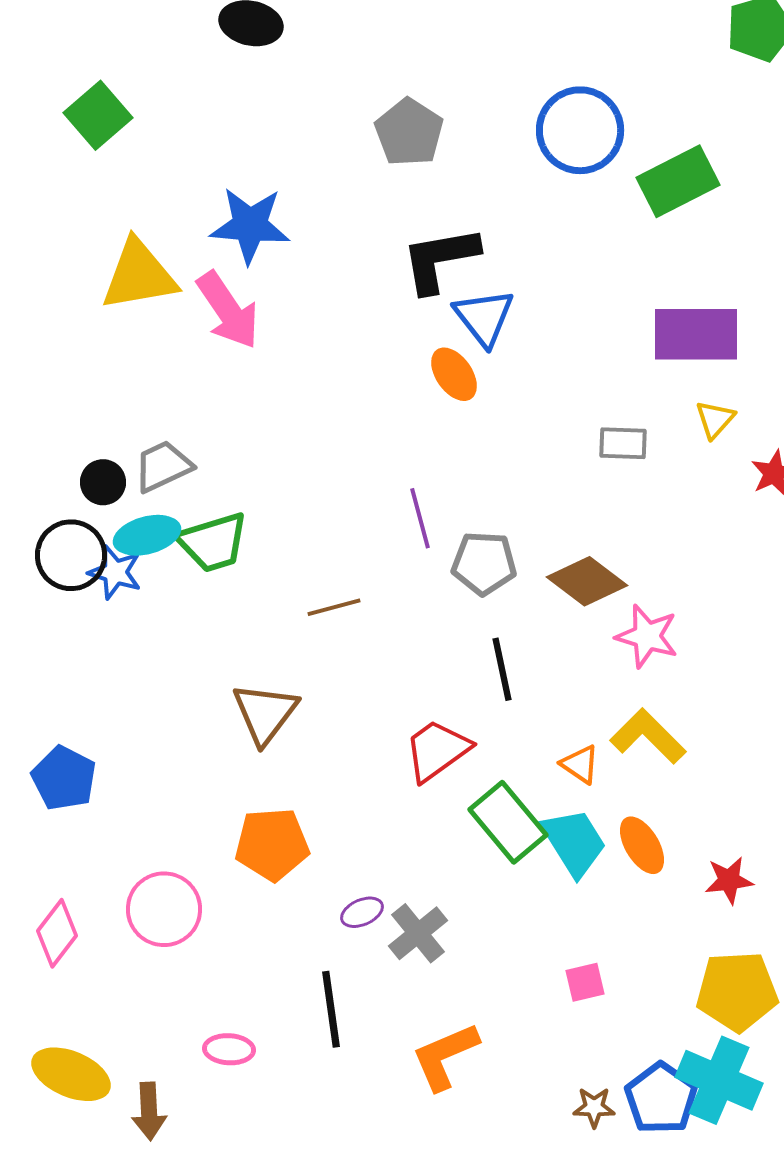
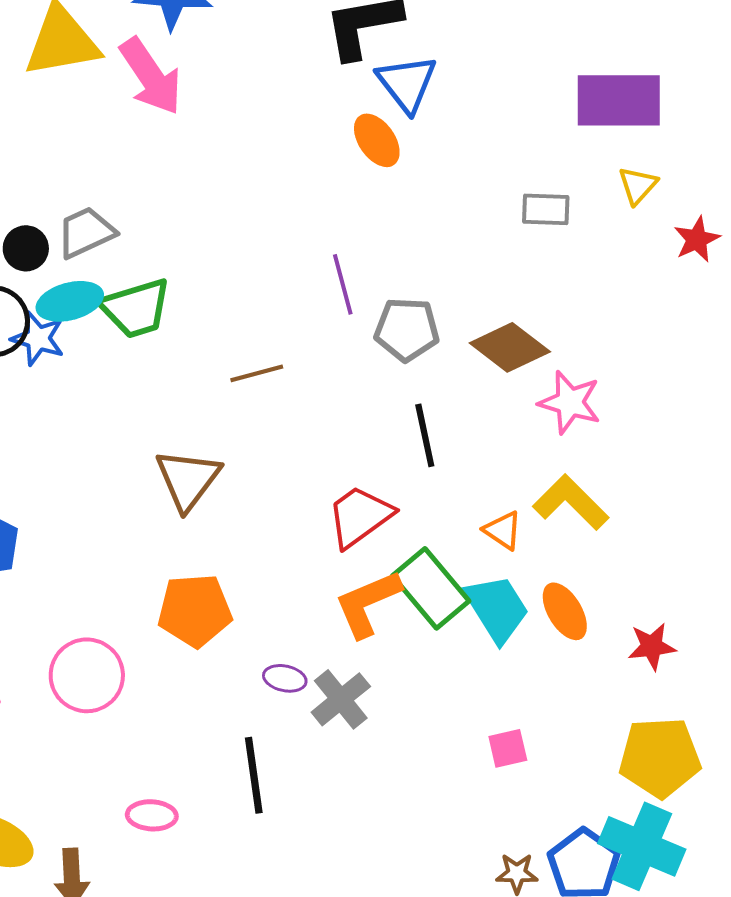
purple ellipse: (362, 912) -> (285, 678), turned 36
orange L-shape: (445, 1056) -> (368, 603), moved

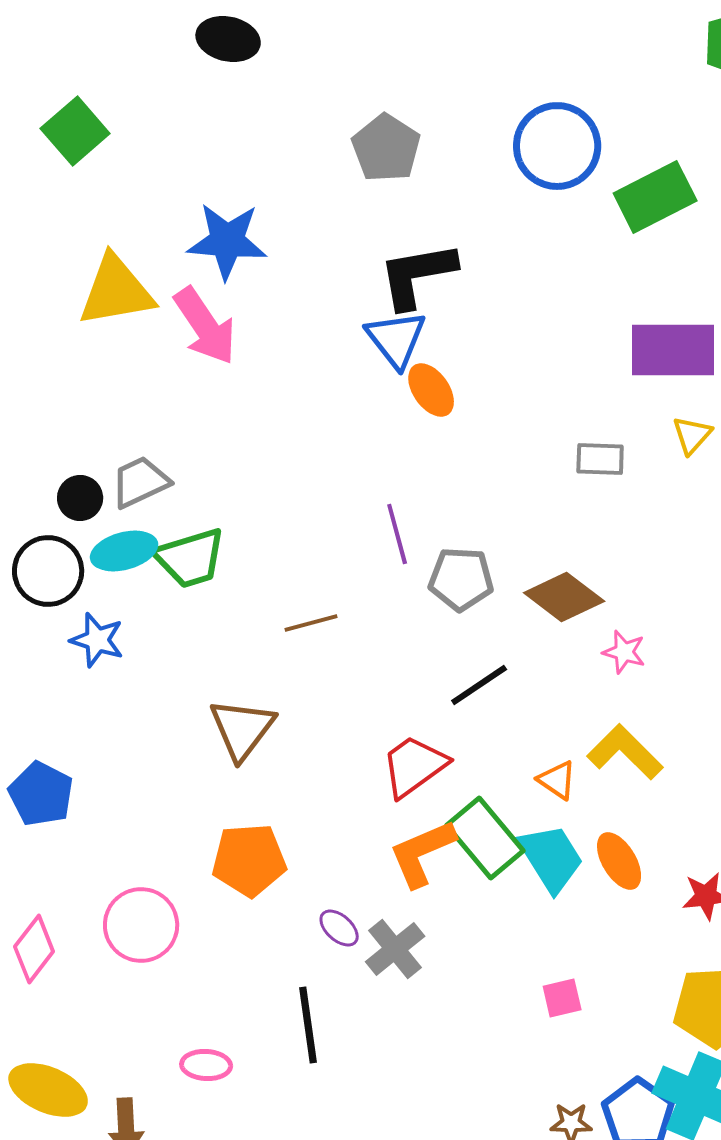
blue triangle: (407, 83) -> (396, 339), moved
blue star: (38, 338) -> (97, 640), moved
pink star: (570, 402) -> (624, 652), size x0.7
black line: (425, 435) -> (479, 685), turned 68
purple ellipse: (285, 678) -> (339, 928), turned 30

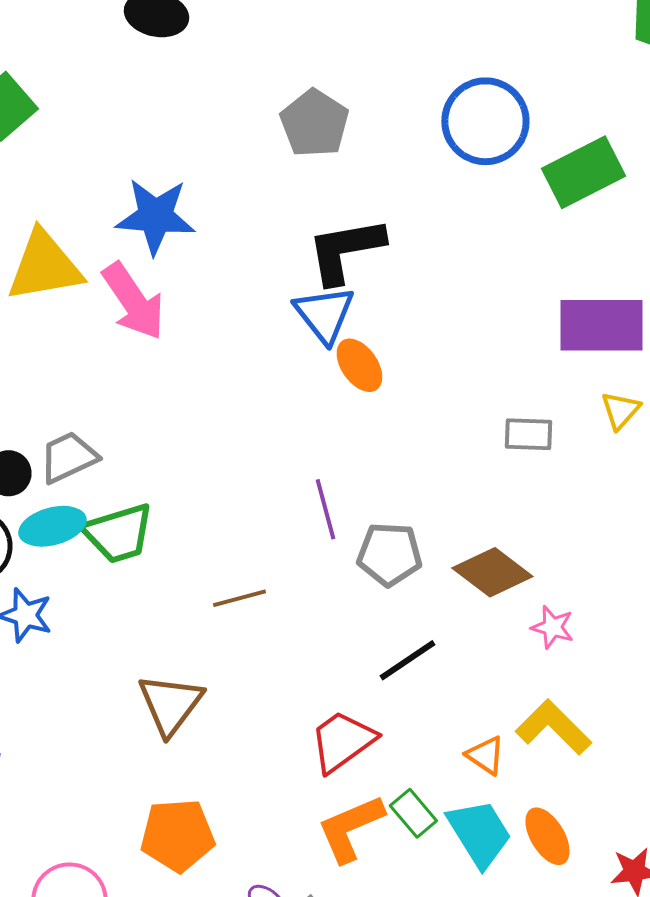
green rectangle: (485, 838) -> (413, 813), size x0.6

